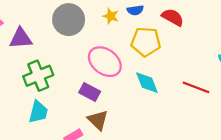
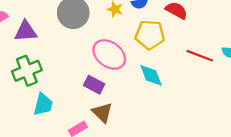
green cross: (38, 76) -> (27, 71), moved
red line: (196, 87) -> (200, 56), moved

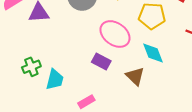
green cross: (27, 71) -> (31, 67), moved, size x0.7
brown triangle: (102, 113) -> (135, 76), moved

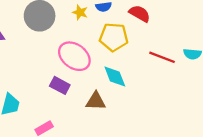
brown triangle: (135, 76) -> (96, 101), turned -42

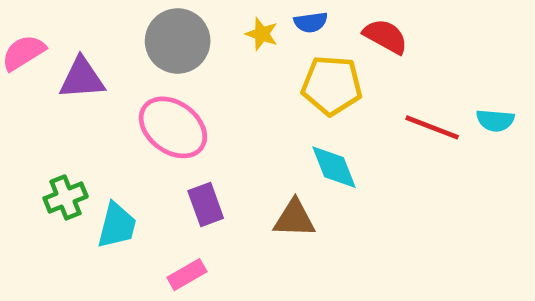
pink ellipse: (74, 56) -> (173, 127), moved
purple rectangle: (60, 85) -> (206, 204), moved, turned 42

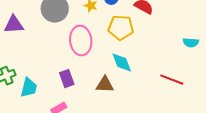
pink ellipse: (173, 127) -> (81, 41), moved, turned 48
red line: (432, 127) -> (172, 80), moved

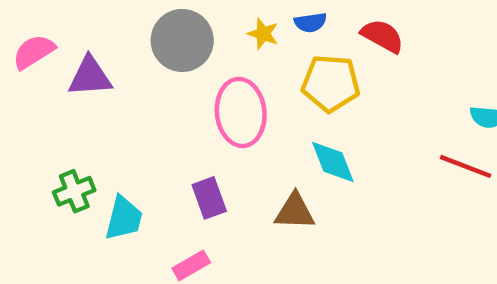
red line: (172, 80) -> (466, 166), moved

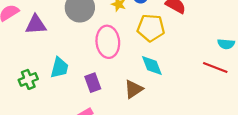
brown triangle: (295, 211) -> (134, 89), turned -36
cyan trapezoid: (124, 218) -> (59, 68), moved

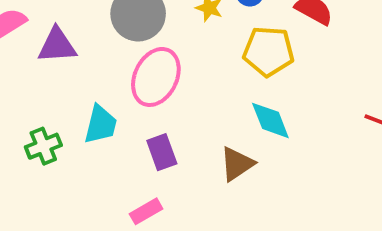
pink ellipse: (108, 42) -> (156, 77), moved, turned 32

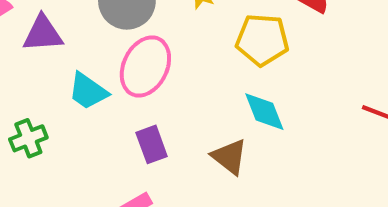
cyan trapezoid: (101, 124) -> (88, 91), moved, turned 111
brown triangle: (237, 164) -> (230, 157), turned -48

